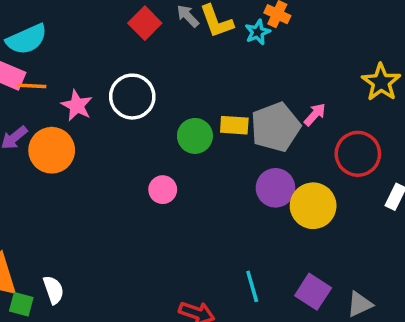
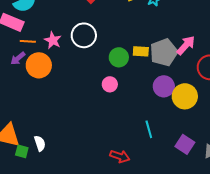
orange line: (32, 86) -> (28, 41), moved
pink arrow: (315, 114) -> (186, 45), size x1.5
pink circle: (163, 190) -> (110, 84), moved
cyan line: (252, 286) -> (149, 129), moved

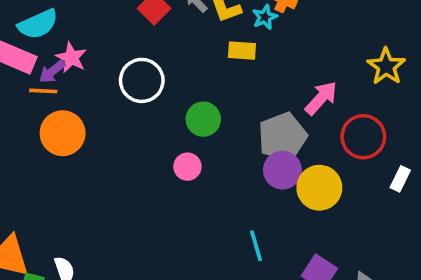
pink star: (53, 40) -> (71, 58), moved
yellow rectangle: (141, 51) -> (242, 51), moved
gray pentagon: (164, 52) -> (282, 137), moved
purple arrow: (18, 58) -> (52, 72), moved

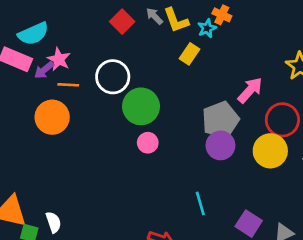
yellow rectangle: (242, 51) -> (189, 54), turned -60
orange line: (43, 91) -> (68, 85), moved
green circle: (203, 119) -> (141, 106), moved, size x1.4
yellow circle: (319, 188) -> (270, 151), moved

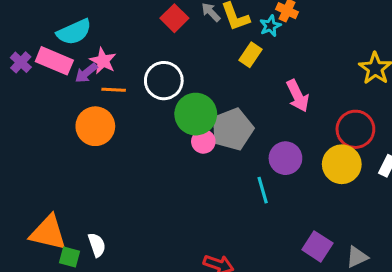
pink arrow: (250, 90) -> (298, 96), moved, turned 112
gray pentagon: (220, 120) -> (232, 129), moved
pink circle: (148, 143) -> (203, 141), moved
cyan line: (200, 203) -> (263, 190), moved

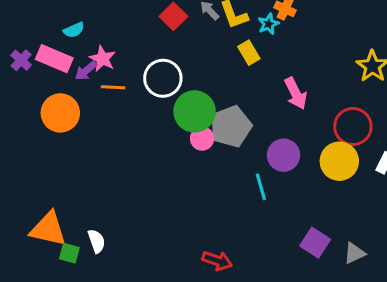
cyan semicircle: (74, 32) -> (74, 30), size x0.6
yellow rectangle: (250, 55) -> (249, 53), turned -65
orange circle: (95, 126) -> (60, 113), moved

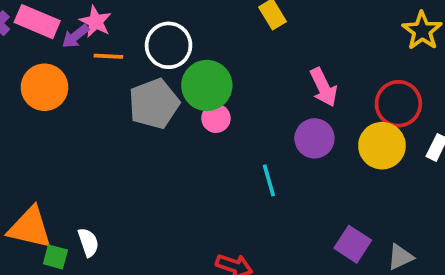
pink arrow: (296, 93) -> (324, 87), moved
gray pentagon: (231, 127) -> (154, 104), moved
cyan line: (261, 187) -> (269, 180), moved

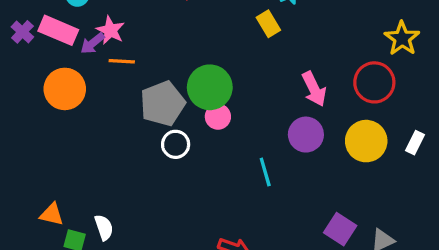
white circle: (169, 45) -> (176, 144), moved, size x0.7
red circle: (398, 104) -> (374, 82), moved
orange triangle: (30, 228) -> (52, 214), size x0.6

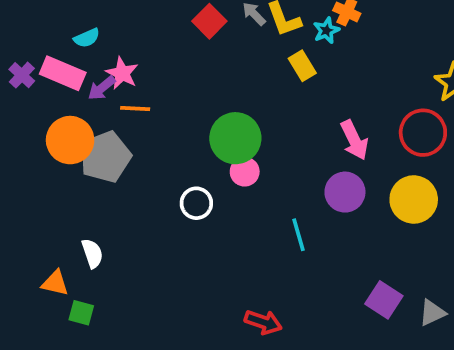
gray pentagon: (163, 104) -> (105, 157), moved
white semicircle: (104, 227) -> (92, 253), moved

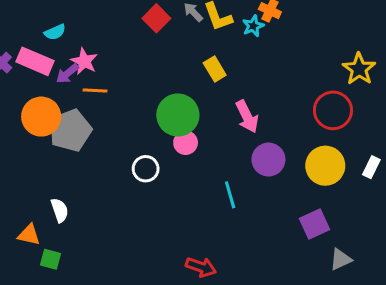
yellow rectangle: (302, 66) -> (215, 69), moved
pink arrow: (354, 140) -> (247, 117), moved
purple square: (384, 300) -> (315, 224), moved, turned 32

